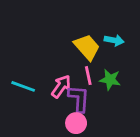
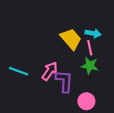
pink line: (88, 76) -> (90, 48), moved
pink circle: (76, 123) -> (86, 101), moved

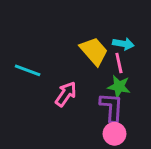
cyan line: (19, 71) -> (28, 70), moved
purple L-shape: (64, 81) -> (112, 107), moved

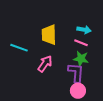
yellow trapezoid: (94, 51) -> (49, 35), moved, turned -140
pink line: (119, 63) -> (81, 43), turned -56

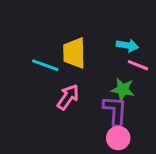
pink line: (81, 43) -> (138, 65), moved
cyan line: (19, 48) -> (45, 65), moved

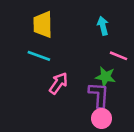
cyan arrow: (127, 45) -> (103, 26), moved, turned -114
yellow trapezoid: (74, 53) -> (43, 25), moved

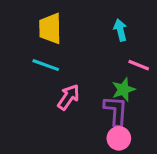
green star: (105, 77) -> (123, 90), turned -30

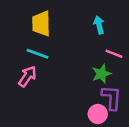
pink arrow: (69, 97) -> (27, 76), moved
purple L-shape: (116, 111) -> (112, 98), moved

